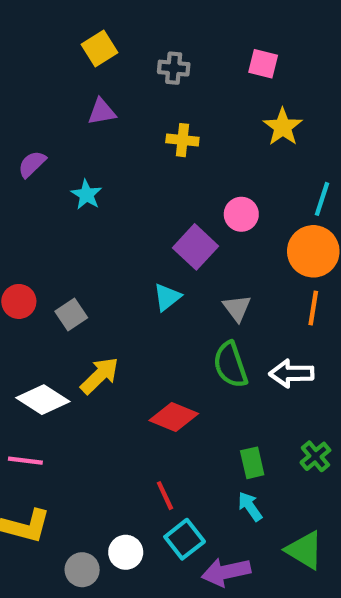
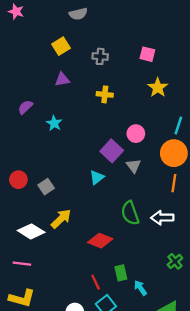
gray triangle: (237, 308) -> (134, 166), moved
green rectangle: (252, 463) -> (121, 273), moved

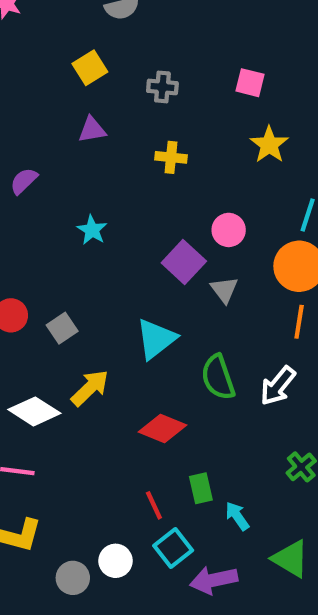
cyan star: (54, 123) -> (92, 230), moved
cyan triangle: (97, 177) -> (156, 339), moved, size x1.5
white arrow: (162, 218) -> (278, 386), turned -50

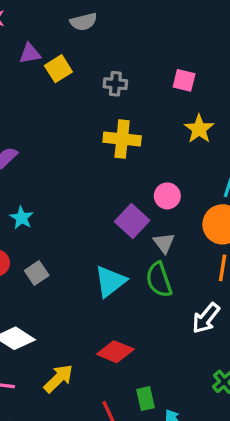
purple triangle: (92, 130) -> (30, 54), moved
yellow cross: (171, 157) -> (122, 139), size x1.5
cyan star: (92, 230) -> (22, 218), moved
green semicircle: (218, 377) -> (159, 280), moved
yellow arrow: (90, 388) -> (58, 378), moved

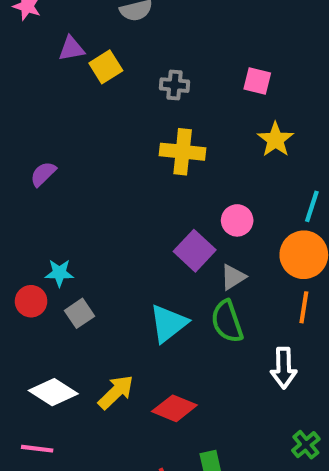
cyan star: (22, 218) -> (59, 273), moved, turned -30
gray triangle: (164, 243) -> (233, 277), turned 35
white arrow: (206, 318) -> (284, 368), turned -40
yellow arrow: (58, 378) -> (116, 392), moved

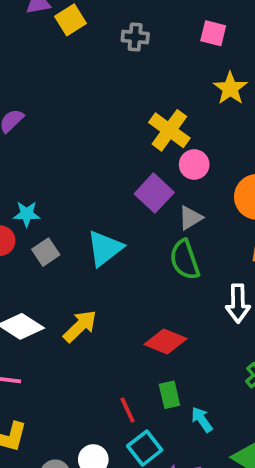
yellow cross: (183, 152) -> (169, 130), moved, turned 30
cyan triangle: (168, 323) -> (105, 248), moved
red diamond: (174, 408) -> (166, 342), moved

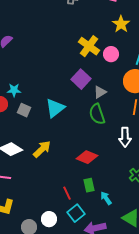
pink circle: (194, 165) -> (111, 54), moved
gray square: (46, 252) -> (24, 110), turned -32

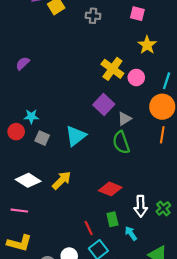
white arrow: (125, 137) -> (141, 206), moved

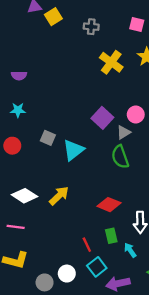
purple semicircle: (23, 63) -> (19, 76), turned -136
yellow cross: (112, 69) -> (111, 62), moved
pink circle: (136, 77) -> (136, 115), moved
cyan star: (31, 116) -> (18, 110), moved
gray square: (42, 138) -> (48, 138), moved

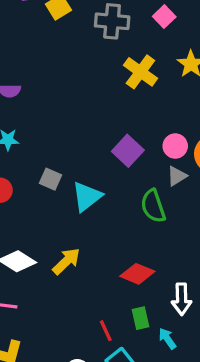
pink square: (137, 24) -> (164, 17), moved, turned 32
gray cross: (91, 27) -> (112, 21), size x1.5
gray triangle: (123, 132) -> (177, 176), moved

